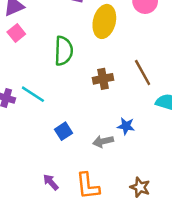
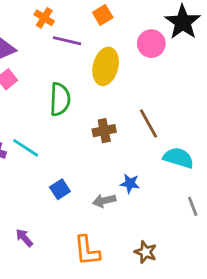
purple arrow: (51, 182) -> (24, 238), moved

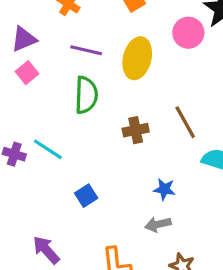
purple line: (67, 41) -> (86, 50), moved
gray arrow: (104, 201) -> (158, 224), moved
purple arrow: (24, 238) -> (46, 250), size x1.4

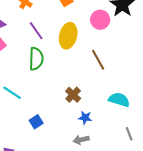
purple line: (86, 50) -> (36, 31), turned 42
brown line: (185, 122) -> (98, 60), moved
brown cross: (136, 130) -> (73, 95), moved, turned -35

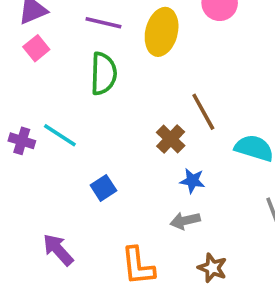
purple line: (36, 31) -> (103, 23), turned -42
brown line: (98, 60) -> (203, 112), moved

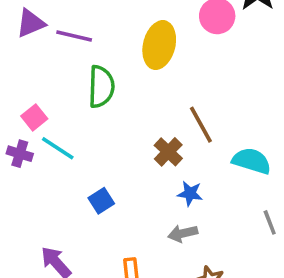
purple line: (103, 23) -> (74, 36), moved
pink square: (36, 48) -> (34, 117), moved

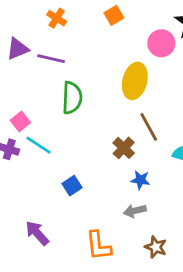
yellow ellipse: (159, 45) -> (135, 81), moved

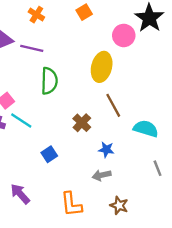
brown cross: (124, 148) -> (82, 123), moved

